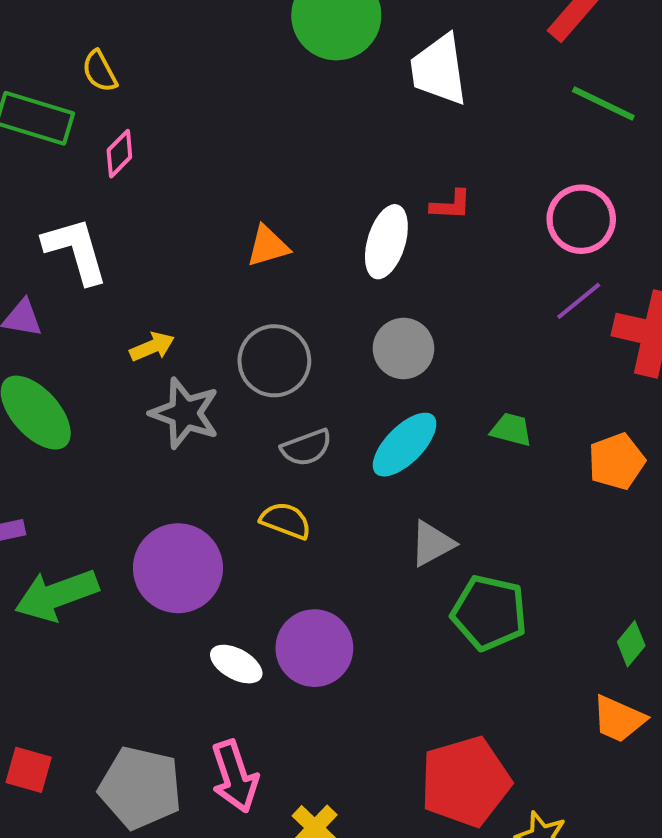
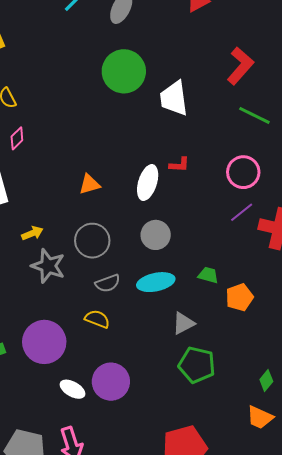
cyan ellipse: (405, 445) -> (156, 282), turned 33
orange pentagon: (617, 461) -> (239, 297), moved
gray triangle: (432, 544) -> (183, 323), moved

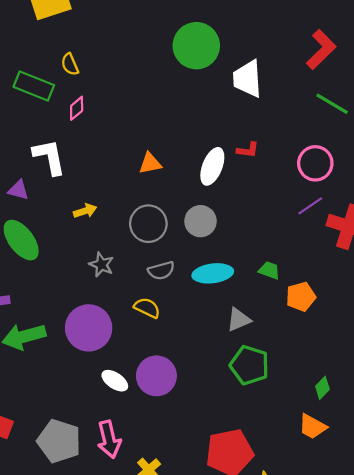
gray circle: (156, 235) -> (201, 221), moved
gray star: (48, 266) -> (101, 265), moved, size x0.7

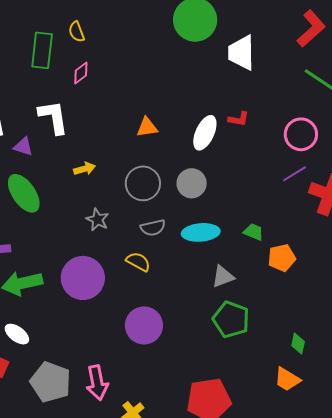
green rectangle: (34, 86) -> (42, 50), turned 72
white ellipse: (115, 381) -> (17, 334), moved
green diamond: (322, 388) -> (298, 344), turned -35

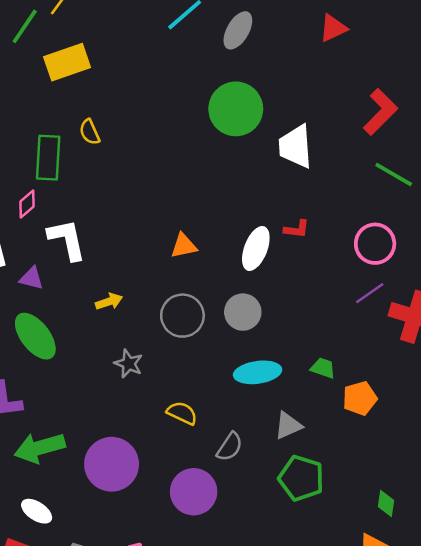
pink diamond: (81, 73) -> (27, 204), moved
gray semicircle: (153, 228) -> (230, 447), moved, turned -40
purple circle: (83, 278) -> (112, 464), moved

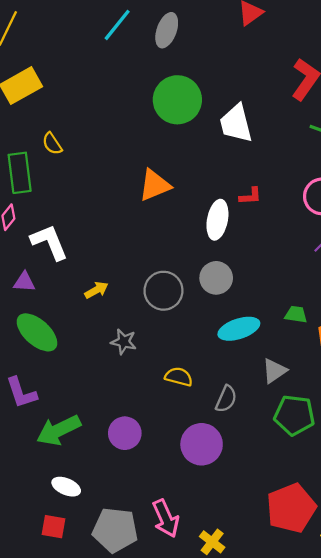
orange triangle: (184, 246) -> (155, 185), moved, size x1.4
purple circle: (112, 464) -> (125, 433), size x0.7

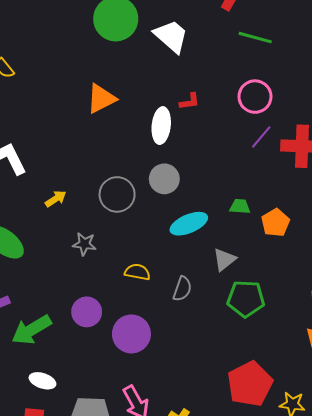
white trapezoid: (236, 123) -> (171, 36), turned 150
purple circle: (125, 433) -> (87, 312), moved
purple circle: (202, 444) -> (131, 334), moved

